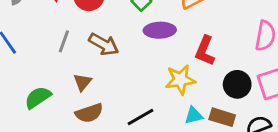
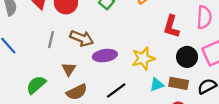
purple ellipse: (160, 30) -> (105, 56), moved
red L-shape: (205, 51) -> (171, 26), moved

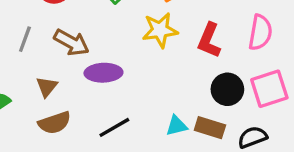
yellow star: (143, 58) -> (160, 30), moved

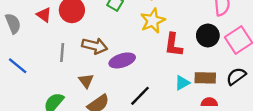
red L-shape: (209, 40) -> (173, 45), moved
black circle: (227, 89) -> (208, 35), moved

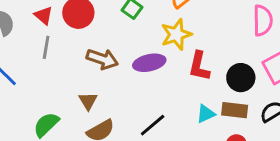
black circle: (208, 35) -> (241, 78), moved
gray line: (62, 52) -> (46, 47), moved
purple ellipse: (122, 60) -> (149, 63), moved

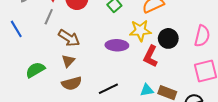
brown arrow: (102, 59) -> (69, 38), moved
black circle: (241, 78) -> (168, 38), moved

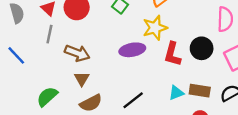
black circle: (168, 38) -> (202, 48), moved

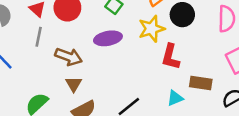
black circle: (202, 48) -> (182, 15), moved
purple ellipse: (132, 50) -> (108, 38), moved
brown rectangle: (200, 91) -> (201, 83), moved

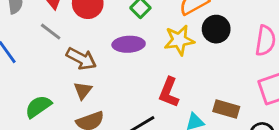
gray line: (39, 37) -> (51, 32), turned -72
red L-shape: (171, 57) -> (169, 92), moved

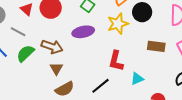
gray line: (51, 32) -> (18, 32), moved
green semicircle: (38, 107) -> (25, 53), moved
brown rectangle: (226, 109) -> (156, 46), moved

